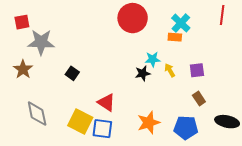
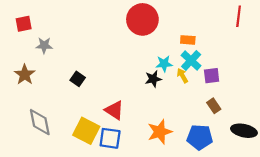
cyan cross: (181, 23) -> (191, 60), moved
gray star: (41, 42) -> (44, 45), size x0.6

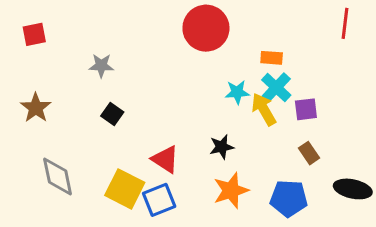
gray star: (44, 45) -> (101, 66), moved
yellow arrow: (182, 76) -> (264, 109), size x1.5
black star: (153, 79) -> (222, 147), moved
blue square: (110, 138) -> (159, 200), turned -30

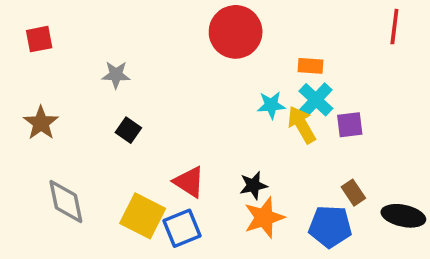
black star: (222, 147) -> (253, 185), moved
brown rectangle: (309, 153) -> (353, 193), moved

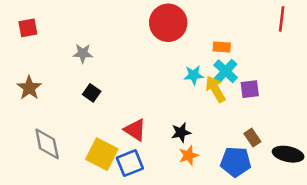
orange star: (264, 218) -> (189, 155), size x0.7

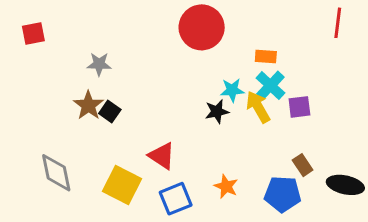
brown star: (29, 88) -> (88, 105), moved
black star: (181, 132) -> (217, 112), moved
orange star: (189, 155) -> (226, 186), turned -30
blue square: (130, 163) -> (176, 199), moved

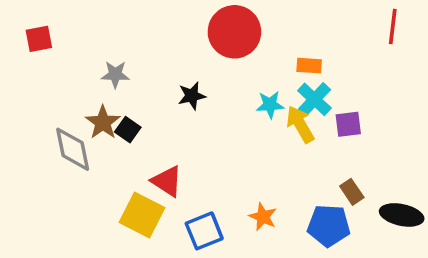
black star: (217, 112) -> (192, 96), moved
red triangle: (162, 156) -> (167, 181), moved
gray diamond: (56, 173) -> (73, 149), moved

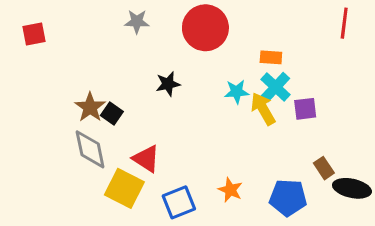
gray star: (115, 74) -> (137, 22), moved
gray diamond: (73, 149) -> (90, 149), moved
brown rectangle: (352, 192) -> (324, 168), moved

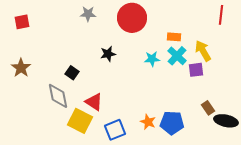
brown star: (90, 107) -> (21, 68), moved
yellow arrow: (263, 109) -> (203, 51), moved
blue pentagon: (288, 198) -> (172, 123), moved

